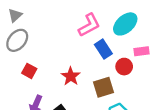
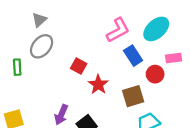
red square: (29, 71) -> (79, 66), moved

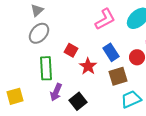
blue rectangle: (133, 56) -> (111, 52), moved
green rectangle: (17, 67) -> (46, 68), moved, size x1.6

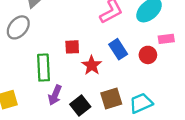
gray ellipse: (39, 33) -> (18, 27), moved
red square: (71, 50) -> (72, 47), turned -32
brown square: (118, 76) -> (111, 99), moved

